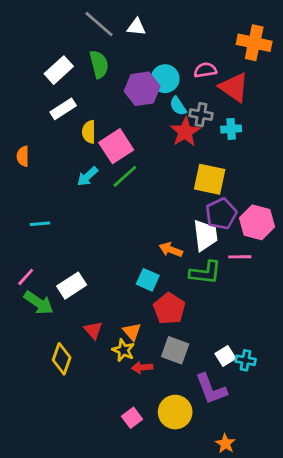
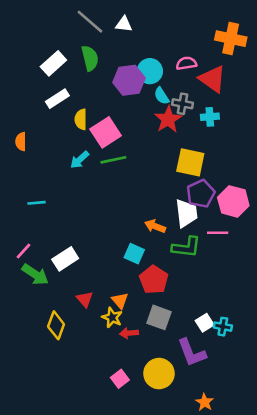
green line: (125, 176) -> (113, 160), turned 30

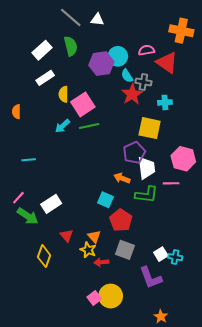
cyan cross: (210, 117) -> (165, 102), moved
purple pentagon: (201, 194) -> (134, 153), moved
yellow circle: (159, 374) -> (111, 296), moved

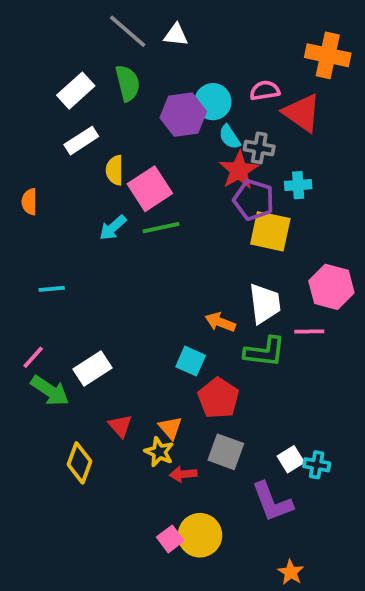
purple pentagon: (134, 153) -> (254, 200), moved, turned -30

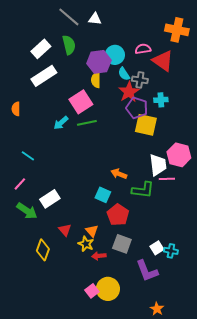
white rectangle: (81, 141) -> (44, 76), size x1.4
yellow semicircle: (115, 170) -> (96, 80), moved
cyan line: (52, 289) -> (28, 156), turned 40
white trapezoid: (265, 304) -> (158, 165), moved
pink line: (33, 357) -> (20, 184), moved

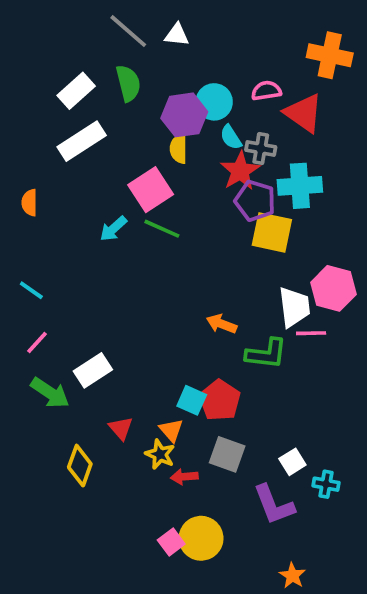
cyan cross: (161, 100) -> (300, 186), size x1.6
green line: (87, 123) -> (162, 229), turned 36
cyan line: (28, 156) -> (31, 290), moved
cyan square: (103, 195) -> (192, 400), moved
cyan cross: (171, 251) -> (326, 484), moved

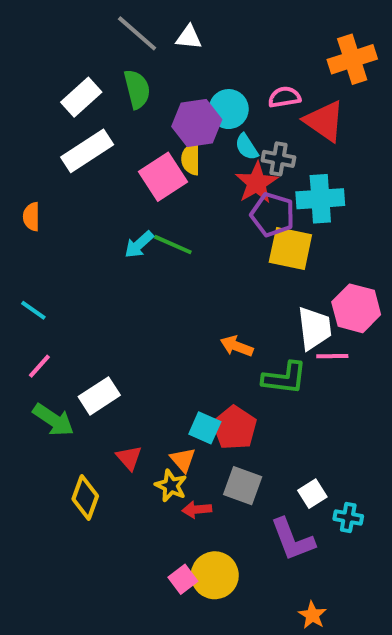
orange cross: (330, 55) -> (352, 59), turned -30
pink square: (151, 190) -> (163, 177), moved
cyan arrow: (113, 229) -> (139, 245), moved

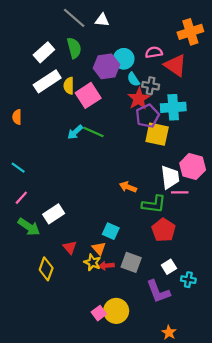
yellow semicircle: (191, 159) -> (69, 86), moved
purple pentagon: (273, 215) -> (147, 116), turned 30
red pentagon: (235, 428) -> (164, 230), moved
red arrow: (197, 510) -> (106, 266), moved

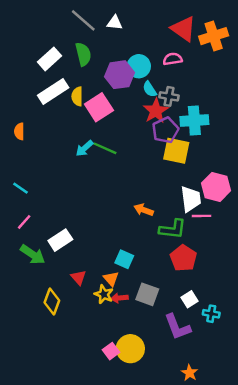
red triangle: (175, 65) -> (183, 29), moved

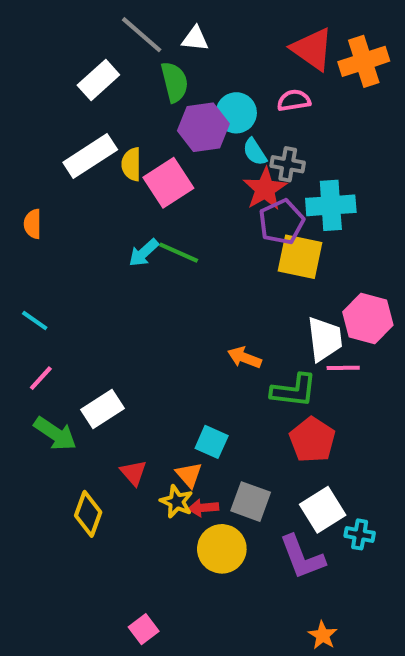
green semicircle: (83, 54) -> (175, 82), moved
white rectangle: (49, 59) -> (98, 80), moved
white square: (189, 299) -> (323, 510), size x1.5
yellow circle: (130, 349) -> (222, 549), moved
pink square: (111, 351) -> (144, 629), moved

